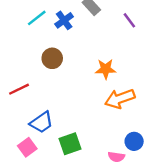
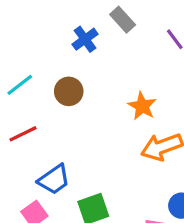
cyan line: (37, 18) -> (20, 85), moved
orange star: (106, 69) -> (142, 106), turned 30

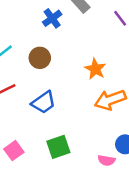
blue trapezoid: (54, 179) -> (43, 102), moved

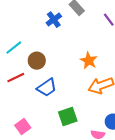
brown circle: (40, 58) -> (37, 61), moved
green square: (58, 147) -> (68, 117), moved

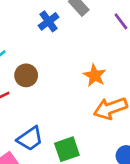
blue trapezoid: (47, 88) -> (30, 139), moved

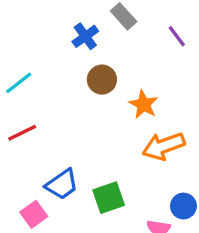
brown circle: (26, 75) -> (102, 80), moved

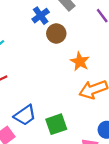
brown circle: (102, 80) -> (56, 33), moved

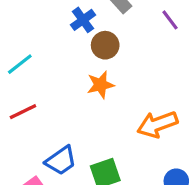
orange star: (80, 61) -> (100, 85), moved, turned 30

